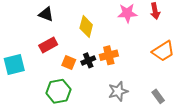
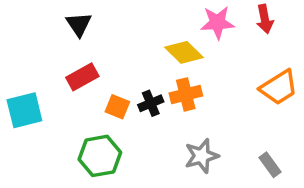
black triangle: (46, 14) -> (79, 24), turned 35
yellow diamond: (86, 26) -> (184, 52), moved, turned -60

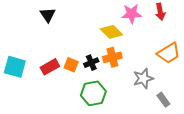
red rectangle: (82, 77) -> (50, 67), moved
cyan square: (24, 110) -> (15, 67), turned 30
green hexagon: (100, 156) -> (93, 93), moved
gray star: (202, 156) -> (143, 79), moved

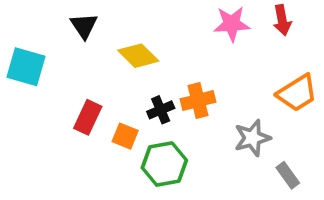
yellow diamond: (111, 32) -> (138, 56), moved
orange square: (71, 65) -> (125, 136), moved
cyan square: (15, 67) -> (26, 67), moved
red rectangle: (50, 67) -> (88, 117), turned -36

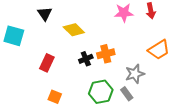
orange square: (125, 136) -> (55, 97), moved
green hexagon: (164, 164) -> (101, 92), moved
gray rectangle: (288, 175) -> (127, 94), moved

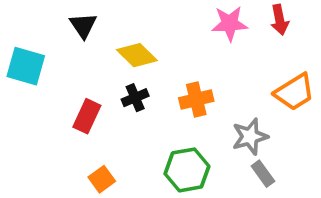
black cross: (86, 59) -> (135, 98), moved
gray rectangle: (127, 94) -> (263, 174), moved
orange square: (55, 97) -> (102, 179), turned 32

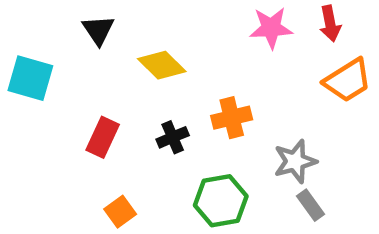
orange trapezoid: (294, 92) -> (348, 80), moved
black cross: (135, 98) -> (173, 137), moved

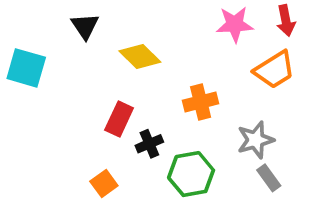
orange trapezoid: (348, 80) -> (274, 70), moved
red rectangle: (103, 137) -> (119, 119), moved
black cross: (173, 137) -> (149, 144), moved

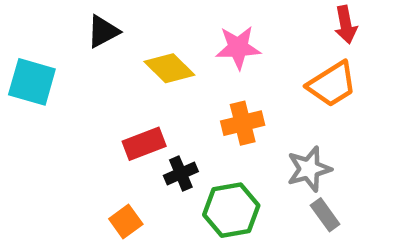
pink star: (235, 24) -> (238, 48), moved
black triangle: (85, 26) -> (103, 32), turned 36
red rectangle: (119, 119) -> (144, 144), turned 44

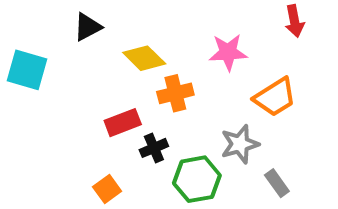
pink star: (238, 48) -> (228, 52), moved
orange trapezoid: (332, 84) -> (275, 97), moved
orange cross: (243, 123) -> (175, 93), moved
gray star: (309, 169) -> (240, 144), moved

